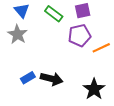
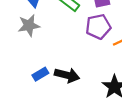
gray star: (18, 34) -> (29, 25), turned 30

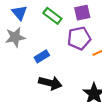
blue rectangle: (40, 74) -> (42, 56), moved

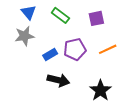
purple square: (82, 13) -> (96, 18), moved
purple pentagon: (79, 38) -> (75, 49), moved

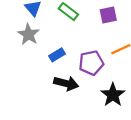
gray star: (24, 36) -> (28, 34), turned -30
purple pentagon: (75, 49) -> (91, 63), moved

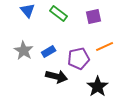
gray star: (28, 34) -> (24, 51), moved

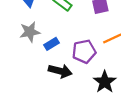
gray star: (24, 51) -> (30, 32), moved, turned 30

